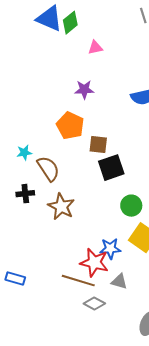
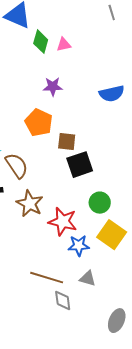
green diamond: (70, 23) -> (41, 42), moved, turned -35
red star: (94, 263) -> (63, 222), moved
gray diamond: (94, 304) -> (63, 301), turned 55

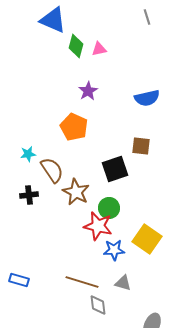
purple star: (53, 87) -> (88, 91), turned -30
brown square: (67, 142) -> (141, 146), moved
green circle: (100, 203) -> (109, 208), moved
brown star: (30, 204) -> (76, 192), moved

